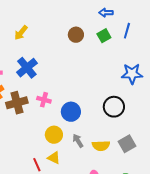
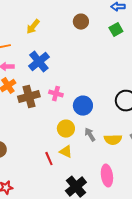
brown circle: (76, 35) -> (81, 22), moved

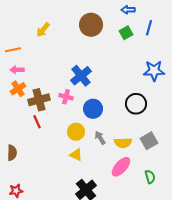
brown circle: (81, 22) -> (91, 25), size x1.5
blue cross: (39, 62) -> (81, 76), moved
red line: (49, 159) -> (37, 122), moved
pink ellipse: (107, 176) -> (121, 167), moved, turned 50

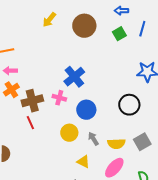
yellow arrow: (43, 30) -> (49, 20), moved
yellow triangle: (76, 155) -> (83, 162), moved

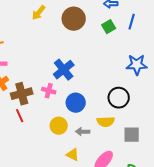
gray arrow: (93, 139) -> (83, 132), turned -56
gray square: (142, 142) -> (132, 135), turned 30
yellow semicircle: (116, 144) -> (106, 122), moved

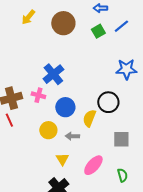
blue line: (132, 22) -> (121, 26), turned 35
yellow semicircle: (106, 122) -> (89, 118), moved, turned 114
yellow triangle: (73, 155) -> (62, 159), turned 32

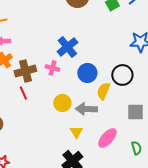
blue circle: (65, 107) -> (87, 73), moved
gray arrow: (72, 136) -> (86, 109), size x1.5

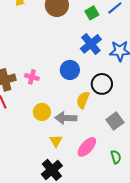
blue cross: (67, 47) -> (91, 44), moved
blue circle: (87, 73) -> (70, 70), moved
gray square: (135, 112) -> (115, 121), turned -36

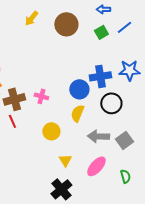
blue cross: (91, 44) -> (100, 76), moved, turned 30
yellow semicircle: (83, 100) -> (77, 113), moved
gray arrow: (66, 118) -> (98, 136), moved

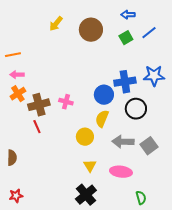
yellow circle: (51, 131) -> (85, 137), moved
pink ellipse: (96, 166) -> (121, 172), turned 55
green semicircle: (125, 176) -> (141, 198), moved

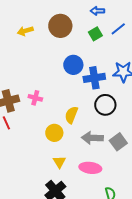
yellow arrow: (56, 24) -> (25, 31), moved, turned 35
blue circle: (104, 95) -> (73, 65), moved

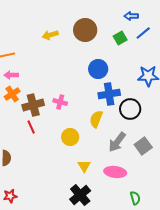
blue arrow: (97, 11) -> (131, 16), moved
blue cross: (94, 78) -> (109, 94), moved
yellow circle: (54, 133) -> (70, 137), moved
gray arrow: (92, 138) -> (117, 142), turned -55

